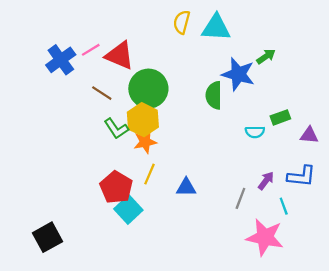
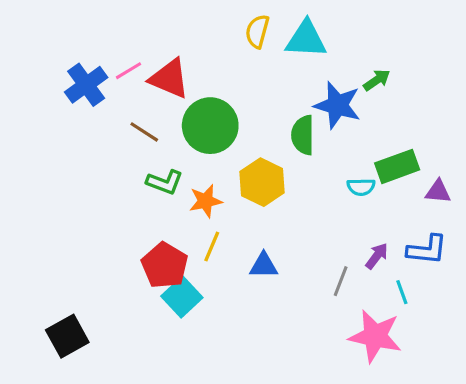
green rectangle: (280, 117) -> (397, 166), size x1.5
yellow hexagon: (143, 120) -> (262, 182), moved
green L-shape: (116, 129) -> (165, 182), turned -35

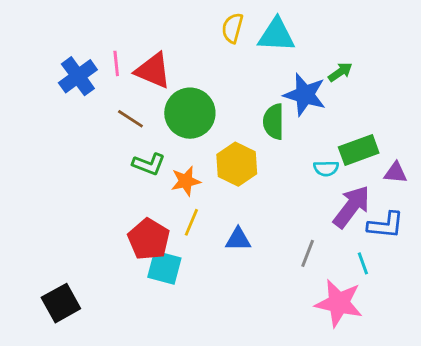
pink line: (129, 71) -> (116, 63), turned -65
purple arrow: (377, 256) -> (352, 207), moved, size x1.8
cyan square: (182, 297) -> (164, 268), turned -32

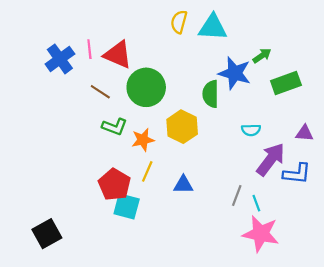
green rectangle: (359, 150) -> (286, 83), moved
cyan line: (363, 263) -> (256, 203), moved

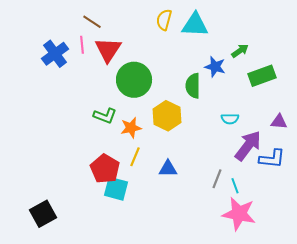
red triangle: (118, 55) -> (108, 50), turned 40
blue star: (235, 73) -> (215, 67), size x0.7
brown line: (100, 92) -> (92, 22), moved

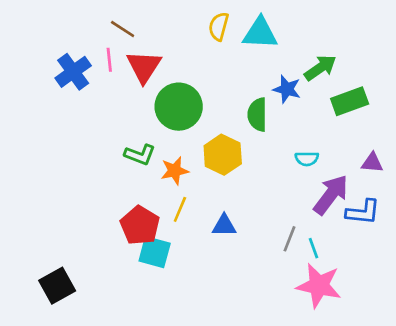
green arrow: (240, 51) -> (320, 68), size x1.4

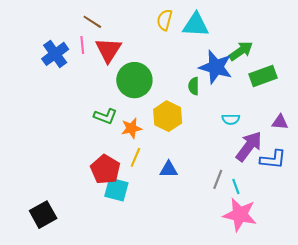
blue star: (287, 89) -> (216, 67), size x1.6
green semicircle: (257, 115) -> (194, 86), size x0.7

